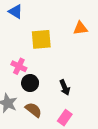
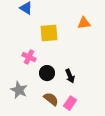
black circle: (30, 83) -> (47, 73), moved
brown semicircle: (33, 110) -> (51, 99), moved

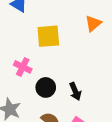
orange triangle: (84, 23) -> (93, 23), turned -32

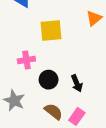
pink cross: (23, 67) -> (26, 60), turned -35

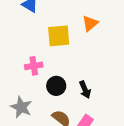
orange triangle: (94, 18) -> (90, 23), moved

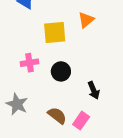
black circle: (56, 86) -> (61, 71), moved
black arrow: (85, 90) -> (94, 90), moved

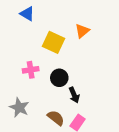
yellow square: (55, 33) -> (54, 42), turned 30
black arrow: (94, 90) -> (74, 95), moved

